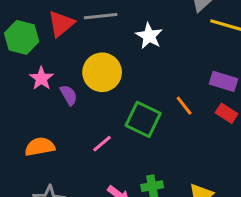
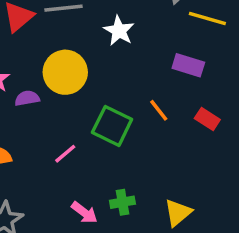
purple rectangle: (224, 81) -> (188, 65), moved
purple semicircle: (69, 95) -> (27, 98), turned -70

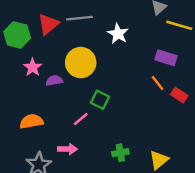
orange line: (159, 110) -> (158, 83), moved
green square: (112, 126) -> (100, 100), moved, size x0.7
pink arrow: (84, 213) -> (67, 149), moved, turned -36

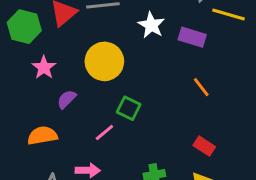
purple rectangle: (166, 58) -> (192, 37), moved
purple semicircle: (54, 81) -> (67, 99), moved, turned -35
red rectangle: (179, 95) -> (204, 146), moved

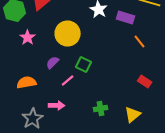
orange line: (201, 87) -> (140, 42), moved
purple semicircle: (67, 99) -> (53, 62), moved
red rectangle: (204, 146) -> (145, 82), moved

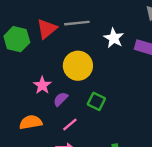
pink star: (28, 38) -> (42, 85), moved
pink line: (68, 80) -> (70, 125), moved

